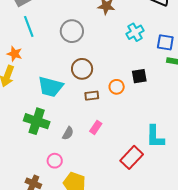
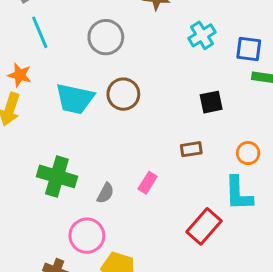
cyan trapezoid: (51, 87) -> (75, 99), moved
orange circle: (117, 87) -> (248, 153), moved
brown rectangle: (92, 96) -> (191, 149), moved
pink circle: (55, 161) -> (87, 236), size x1.5

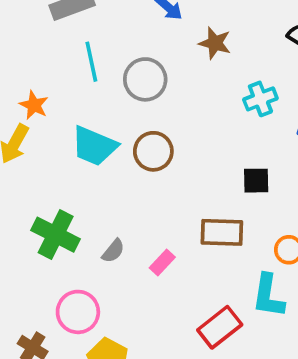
cyan line: (40, 32) -> (91, 62), moved
brown rectangle: (191, 149) -> (222, 232), size x1.6
gray semicircle: (105, 193) -> (113, 251), moved

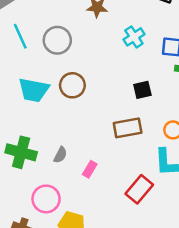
pink rectangle: (162, 262) -> (90, 169), moved

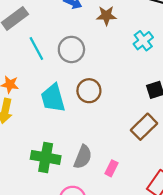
cyan trapezoid: (34, 90) -> (53, 98), turned 68
brown rectangle: (128, 128) -> (144, 127), turned -30
gray semicircle: (60, 155) -> (83, 157), size x1.5

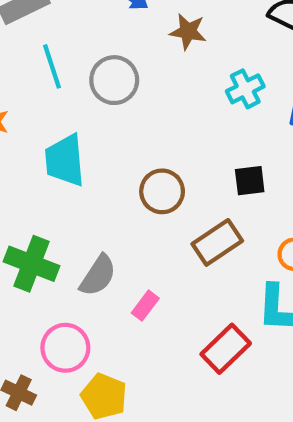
brown circle: (89, 91) -> (162, 191), moved

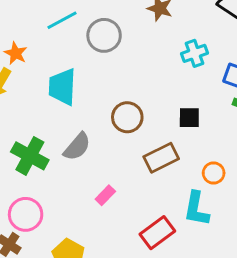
cyan line: (52, 66) -> (62, 20), turned 72
gray semicircle: (98, 276) -> (77, 147), moved
pink circle: (65, 348) -> (26, 214), moved

